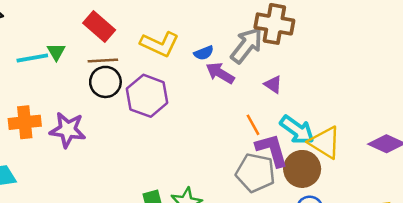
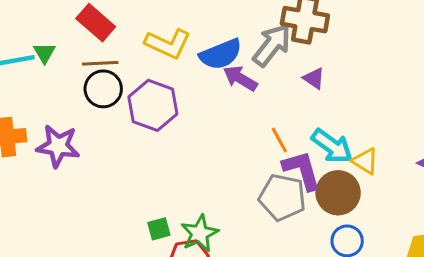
blue semicircle: (204, 53) -> (221, 54), size x1.8
purple triangle: (273, 84) -> (314, 78), moved
yellow triangle: (325, 142) -> (365, 161), size x0.7

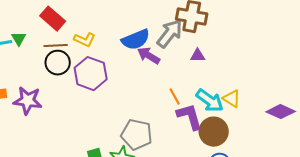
yellow L-shape: (168, 44) -> (85, 40), moved, size x0.7
purple triangle: (314, 78) -> (198, 56), turned -35
yellow triangle: (365, 161) -> (232, 99), moved
gray pentagon: (282, 197) -> (137, 135), moved

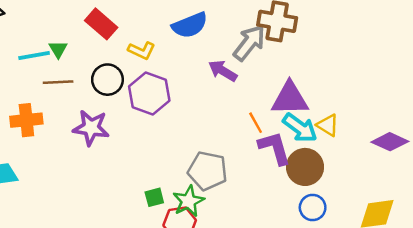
blue semicircle: (136, 40) -> (190, 25), moved
brown line: (56, 46) -> (58, 82), moved
purple triangle: (198, 56) -> (290, 99), moved, size x2.0
purple star: (28, 101) -> (91, 128), moved

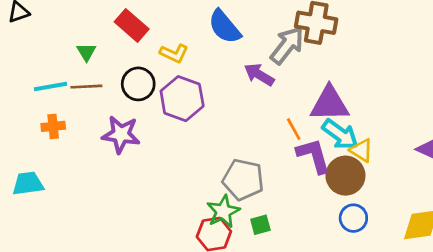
blue semicircle: (190, 25) -> (225, 27), turned 72
cyan line: (34, 56) -> (50, 87), moved
orange cross: (26, 120) -> (53, 126), size x0.7
yellow triangle: (328, 125) -> (361, 150), moved
green square: (154, 197) -> (260, 225), moved

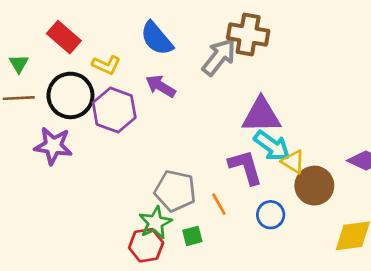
purple arrow: (259, 75) -> (161, 86), moved
black circle: (138, 84) -> (70, 95), size x1.4
orange line: (294, 129) -> (219, 204), moved
brown circle: (345, 176) -> (314, 186), moved
blue circle: (353, 218) -> (271, 215), moved

